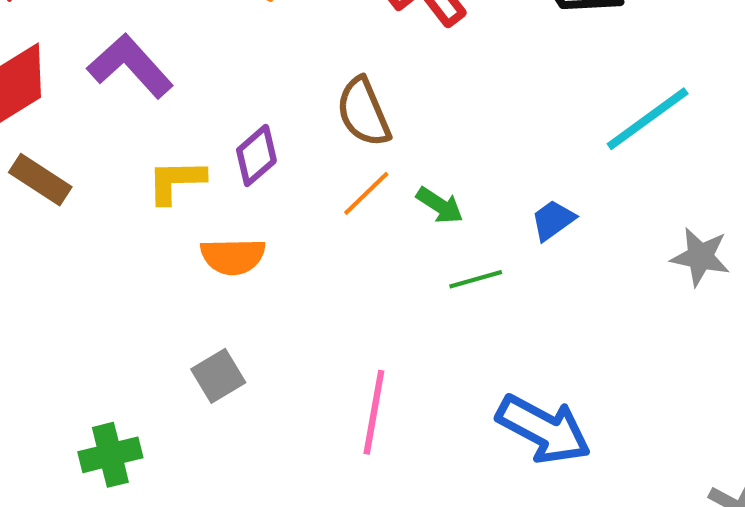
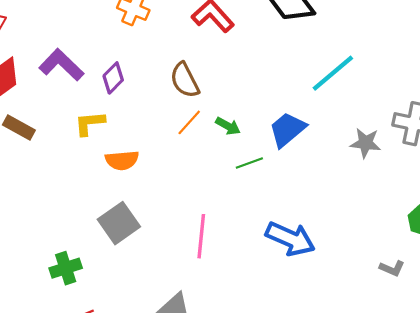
purple diamond: (256, 155) -> (113, 78), moved
blue trapezoid: (553, 220) -> (287, 129), size x1.6
gray square: (218, 376) -> (119, 223), size x1.5

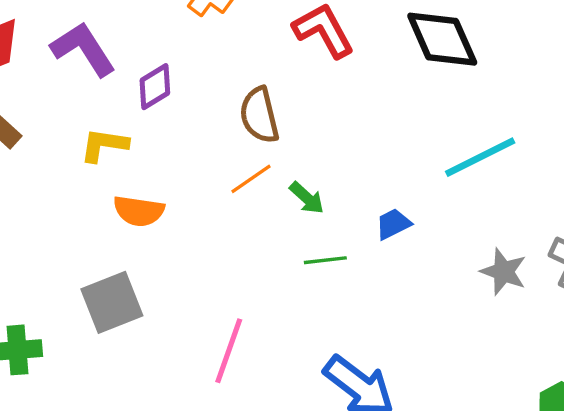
blue trapezoid: (287, 129) -> (393, 224), size x0.6

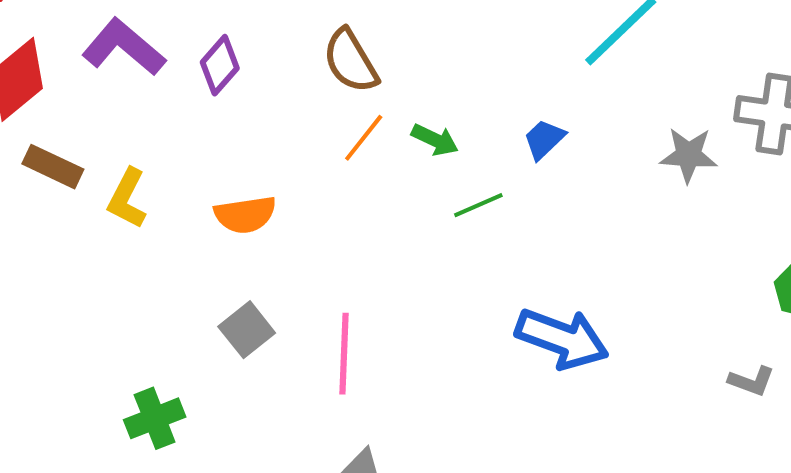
yellow L-shape: (104, 145) -> (127, 198), moved, turned -54
gray square: (112, 302) -> (247, 330), size x0.7
pink line: (229, 351) -> (344, 354), moved

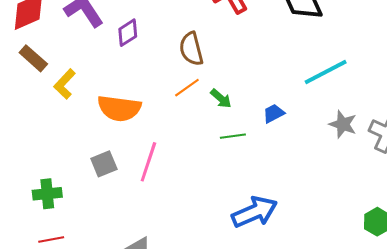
gray star: (688, 155) -> (343, 124), moved
orange semicircle: (245, 215) -> (119, 108), size x1.4
blue arrow: (562, 339) -> (255, 212), turned -60
pink line: (344, 354) -> (148, 162), moved

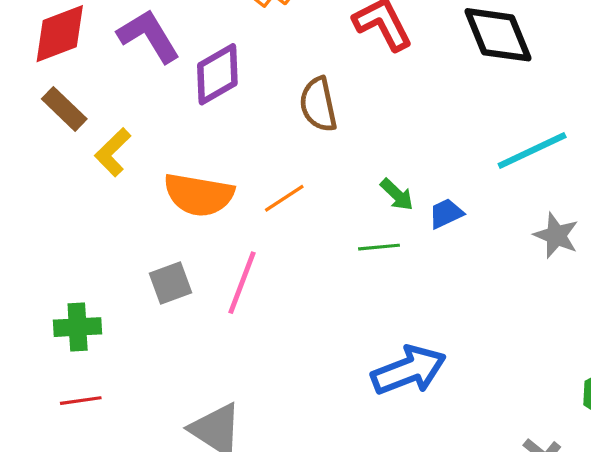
purple diamond: (128, 33) -> (217, 74), size x1.4
orange line: (187, 88) -> (284, 198), moved
green arrow: (221, 99) -> (397, 195), moved

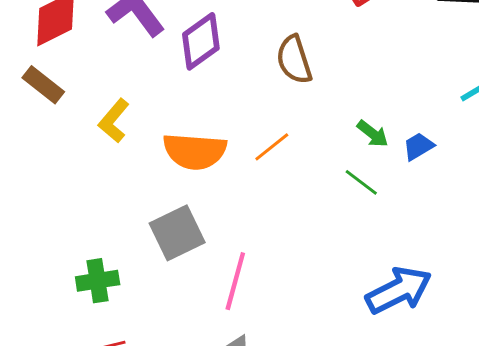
brown rectangle: (64, 109) -> (43, 85), moved
green line: (379, 247) -> (361, 182), turned 48
gray square: (170, 283) -> (177, 233), size x1.4
pink line: (242, 283) -> (235, 281), moved

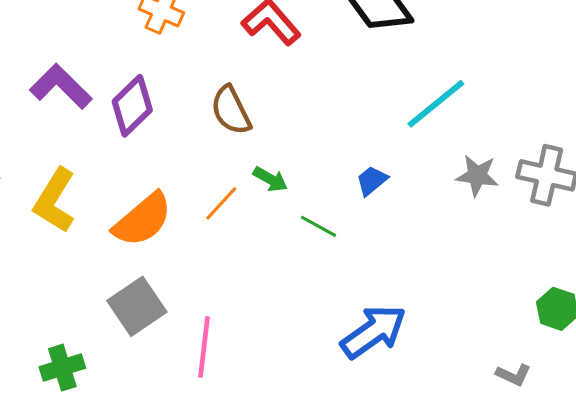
yellow L-shape: (114, 121) -> (55, 200), size x1.4
green arrow: (373, 134) -> (270, 179), moved
orange semicircle: (195, 151) -> (143, 220), turned -36

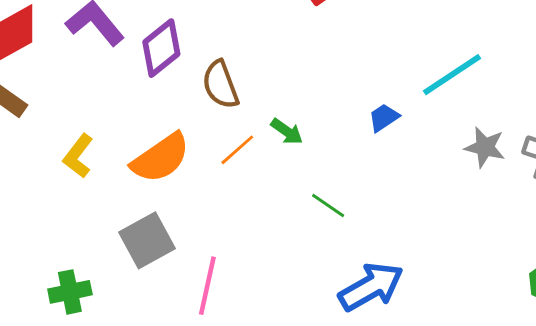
brown semicircle: (231, 110) -> (220, 85), moved
blue trapezoid: (372, 181) -> (384, 118), moved
yellow L-shape: (55, 200) -> (78, 156), moved, size x0.7
green line: (319, 226) -> (328, 205), moved

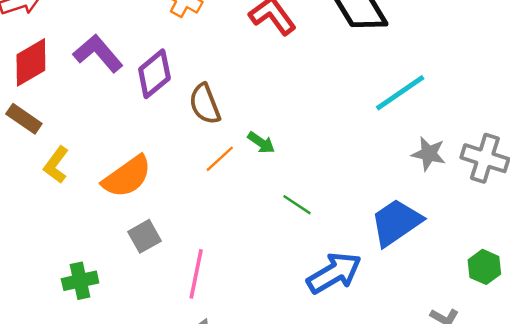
blue trapezoid: (384, 118) -> (396, 222), moved, size x2.0
yellow L-shape: (78, 156) -> (56, 165), moved
orange semicircle: (161, 158) -> (127, 177), moved
gray square: (147, 240) -> (145, 236), size x0.7

